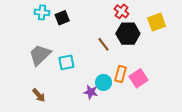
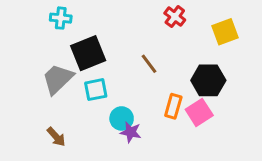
black square: (62, 18) -> (88, 53), moved, size x1.6
black hexagon: (128, 34) -> (208, 80), moved
cyan circle: (104, 82) -> (122, 118), moved

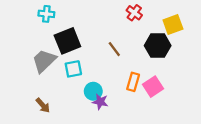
black hexagon: (208, 80) -> (158, 46), moved

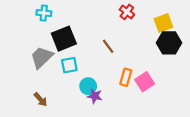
black hexagon: (158, 46) -> (169, 43), moved

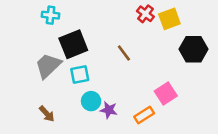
yellow square: (163, 23) -> (169, 19), moved
orange rectangle: (126, 77) -> (144, 115), moved, turned 42
cyan circle: (88, 86) -> (91, 101), moved

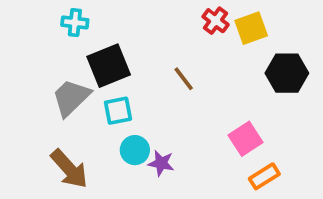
brown arrow: (47, 114) -> (69, 169), size x1.6
orange rectangle: (144, 115) -> (264, 176), moved

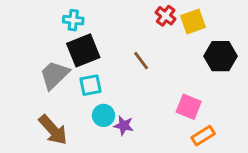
cyan cross: (75, 23) -> (73, 20), moved
pink square: (246, 139) -> (189, 107), turned -35

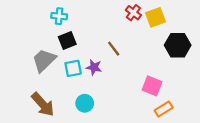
black square: (83, 50) -> (67, 41), size x0.7
cyan circle: (103, 115) -> (85, 103), moved
purple star: (124, 126) -> (94, 67), moved

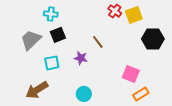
gray trapezoid: (44, 60) -> (31, 40), moved
cyan square: (73, 68) -> (52, 63), moved
cyan circle: (85, 103) -> (84, 94), moved
brown arrow: (43, 104) -> (37, 90), turned 100

